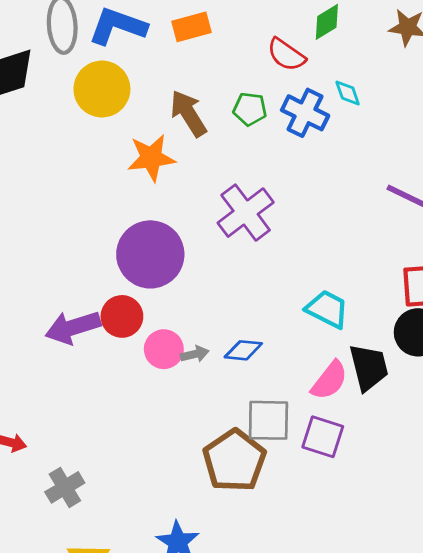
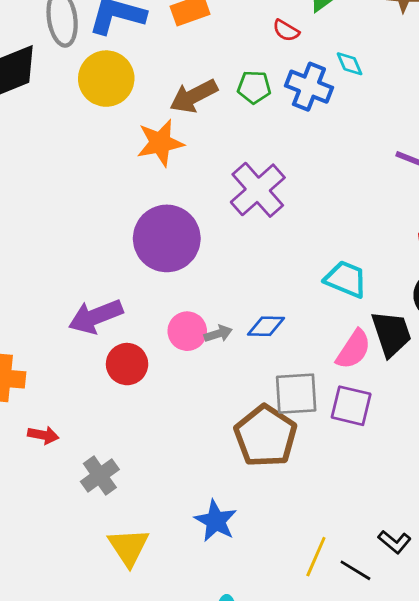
red semicircle: (286, 55) -> (286, 31), size x0.7
brown arrow: (188, 113) -> (194, 96), turned -81
red circle: (122, 316) -> (127, 364), moved

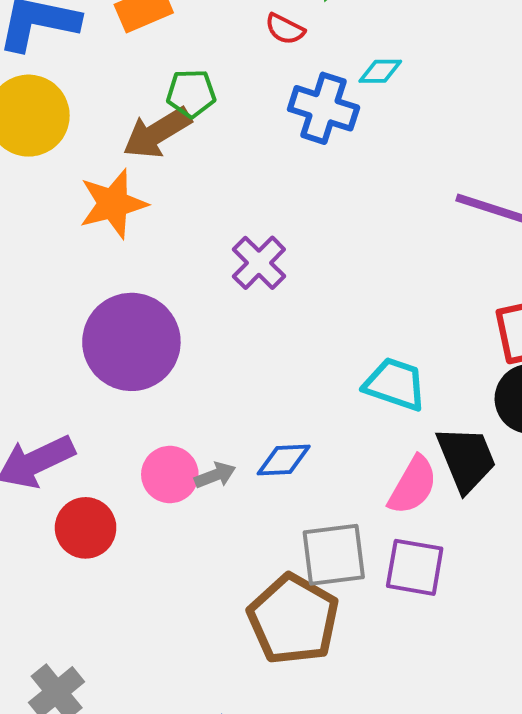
cyan diamond: (350, 64) -> (380, 71), turned -64
green pentagon: (254, 87) -> (191, 93), moved
purple cross: (258, 190) -> (259, 263), size x0.7

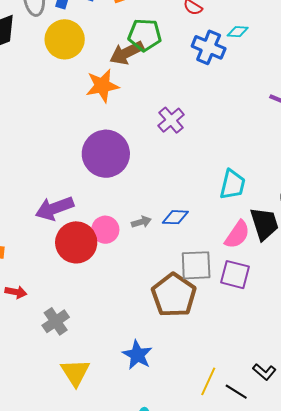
green pentagon: (191, 93) -> (145, 35), size x1.4
cyan trapezoid: (395, 384) -> (233, 185), turned 80
pink circle: (170, 475) -> (105, 230), moved
red circle: (86, 528) -> (76, 242), size x1.4

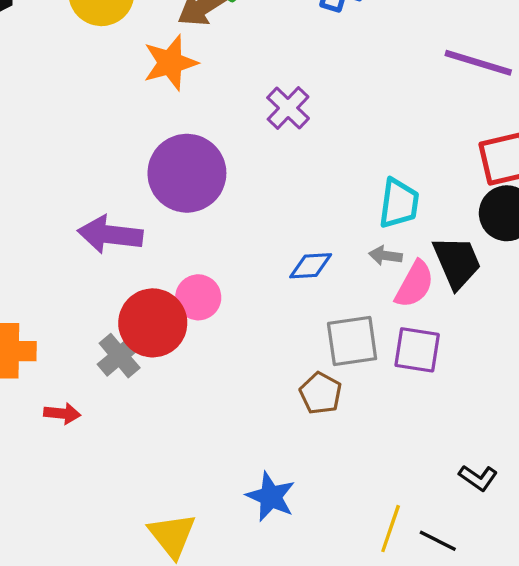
purple arrow: (54, 208) -> (110, 235), moved, turned 33
gray arrow: (141, 222) -> (385, 256), moved, turned -150
brown pentagon: (174, 295) -> (321, 393), size x0.6
gray cross: (56, 321) -> (120, 356), moved
black L-shape: (264, 372) -> (478, 478), moved

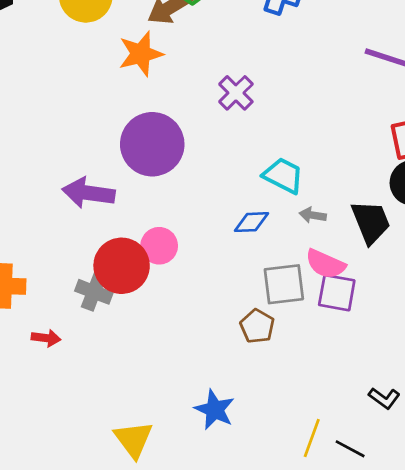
cyan trapezoid: (399, 203) -> (283, 176), moved, turned -72
pink semicircle: (414, 284) -> (325, 264), moved, turned 84
gray cross: (120, 356) -> (94, 292), turned -30

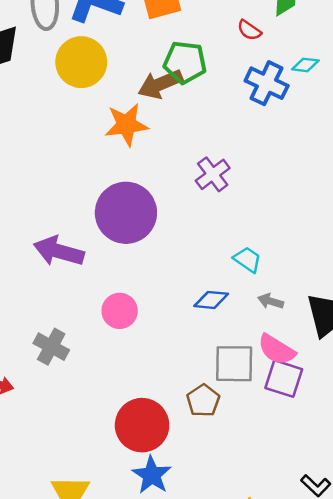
cyan trapezoid: (283, 176) -> (247, 260), size x0.7
red circle: (122, 266) -> (142, 425), moved

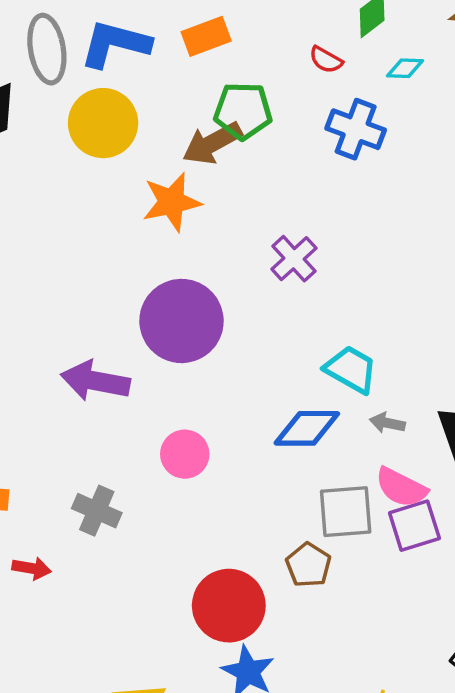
cyan diamond: (305, 65) -> (405, 68), moved
cyan trapezoid: (247, 260) -> (351, 369), size x1.4
blue diamond: (211, 300) -> (307, 428), size x1.4
purple square: (284, 379) -> (414, 526), turned -30

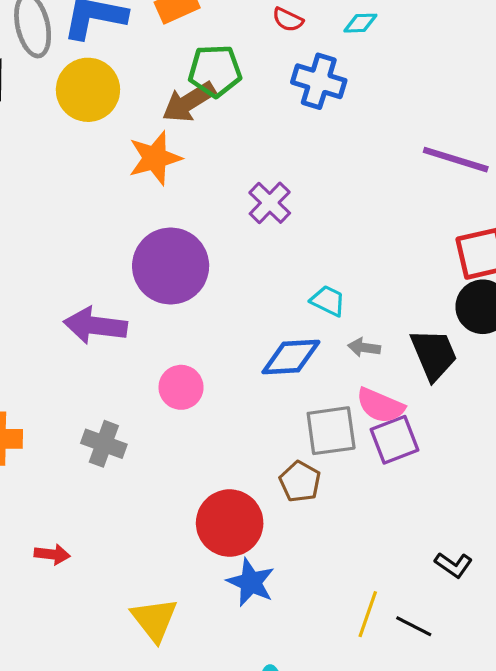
cyan trapezoid: (351, 369) -> (328, 301), size x0.7
red arrow: (32, 568) -> (52, 554), moved

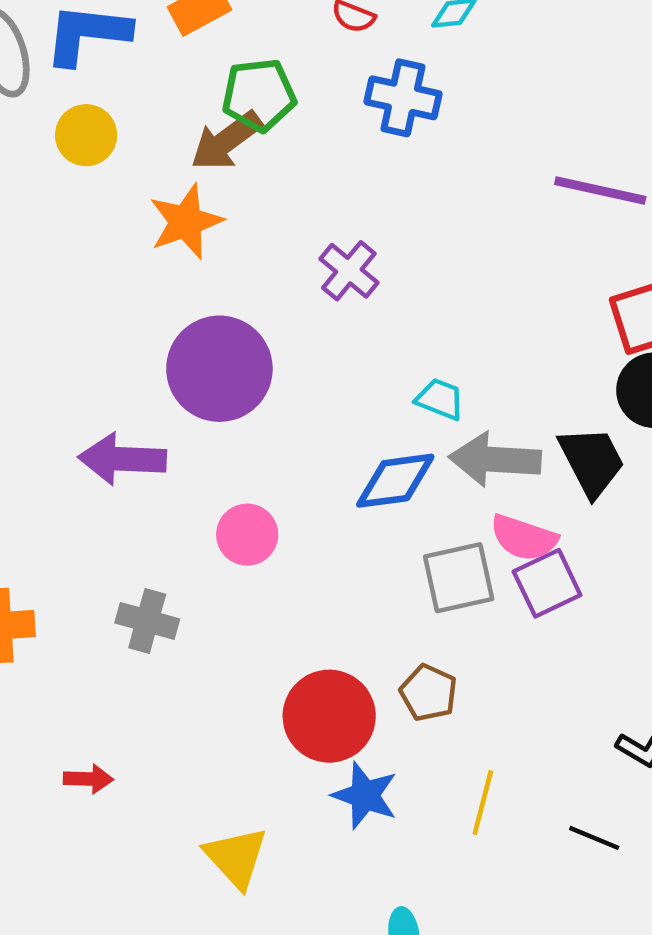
yellow circle: (88, 90) -> (86, 135), size x0.7
gray arrow: (364, 347) -> (495, 459), size x2.0
brown pentagon: (300, 482) -> (429, 693), moved
yellow line: (368, 614) -> (483, 803), moved

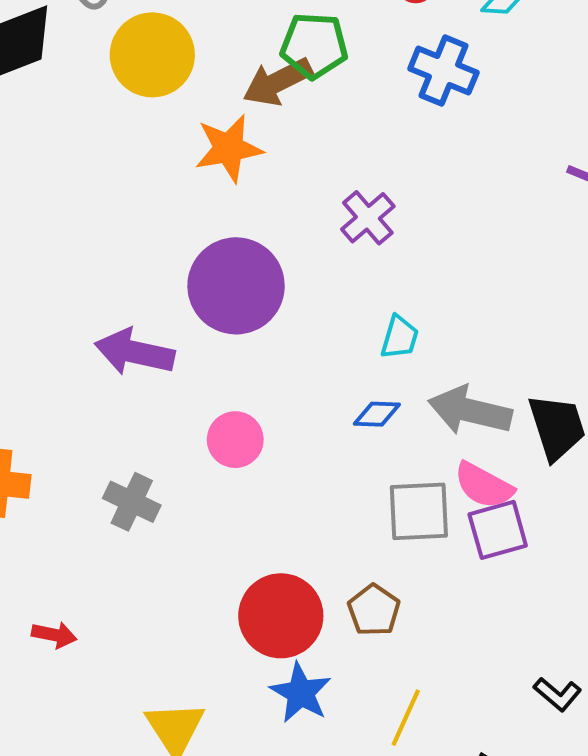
yellow circle: (86, 135) -> (152, 55), size x1.5
cyan trapezoid: (440, 399) -> (400, 337), moved, turned 75
blue diamond: (395, 481) -> (377, 414), size x0.6

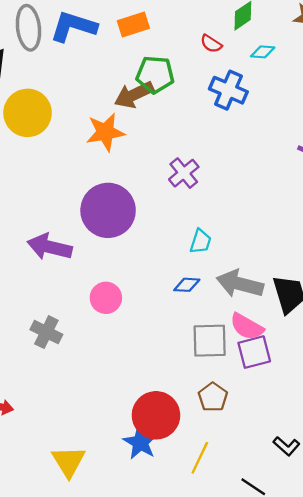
yellow circle: (152, 55) -> (28, 113), moved
brown pentagon: (374, 610) -> (213, 397), moved
red circle: (281, 616) -> (156, 415), moved

